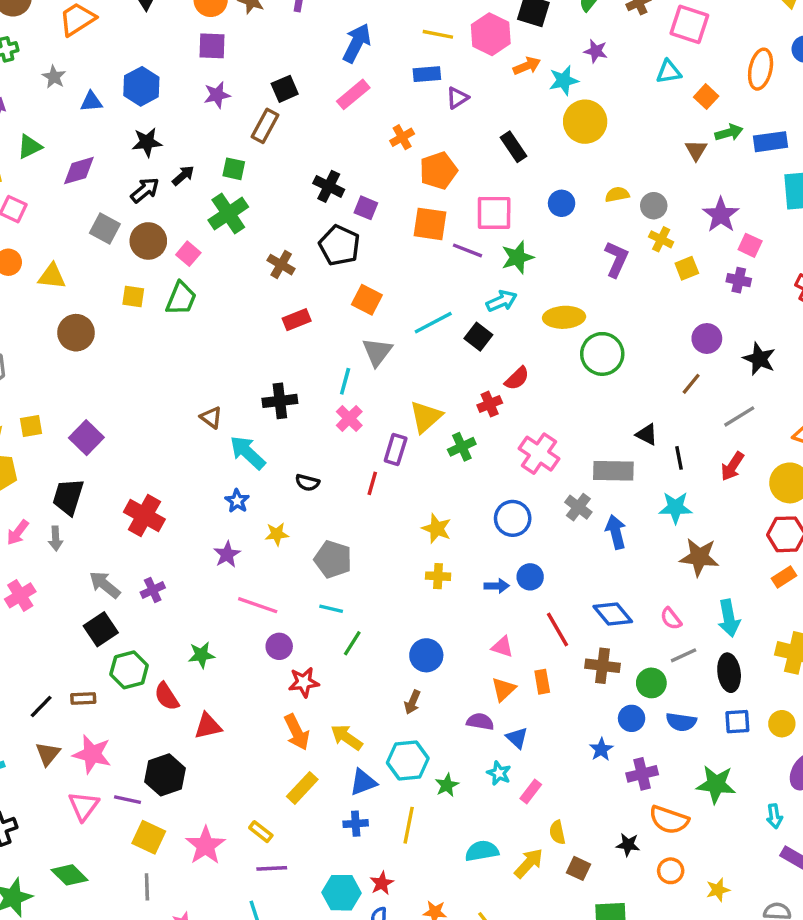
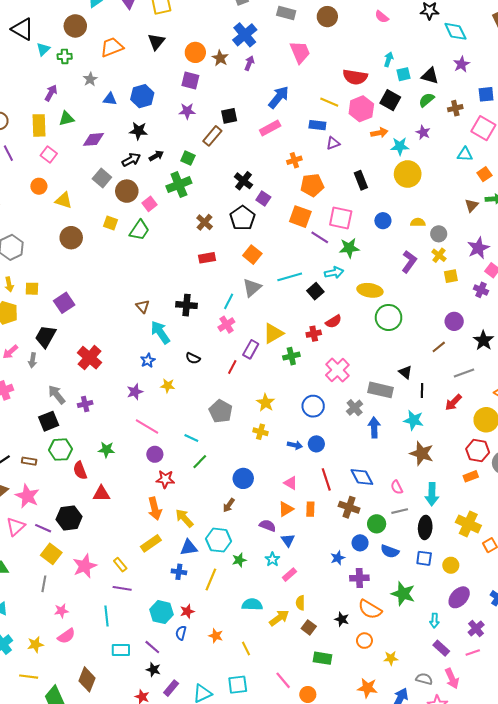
gray pentagon: (333, 559) -> (221, 411), moved

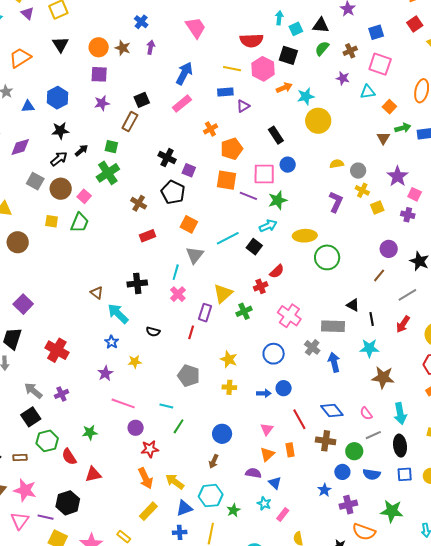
blue cross: (245, 35) -> (141, 22), size x0.6
purple star: (423, 132) -> (343, 78), moved
blue circle: (383, 221) -> (288, 165), moved
pink triangle: (291, 483) -> (267, 429), turned 48

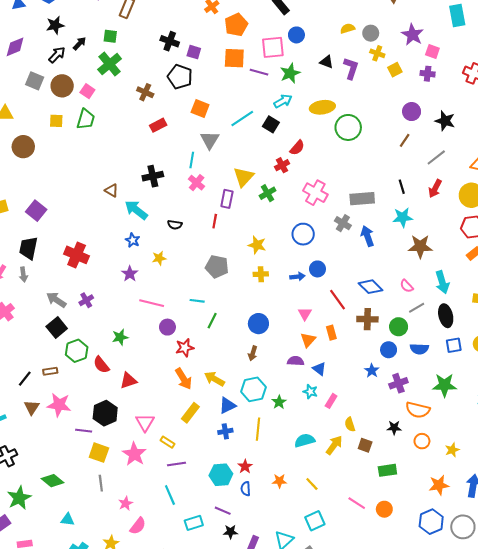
black triangle: (353, 305) -> (327, 62), moved
pink triangle: (20, 521) -> (145, 422), moved

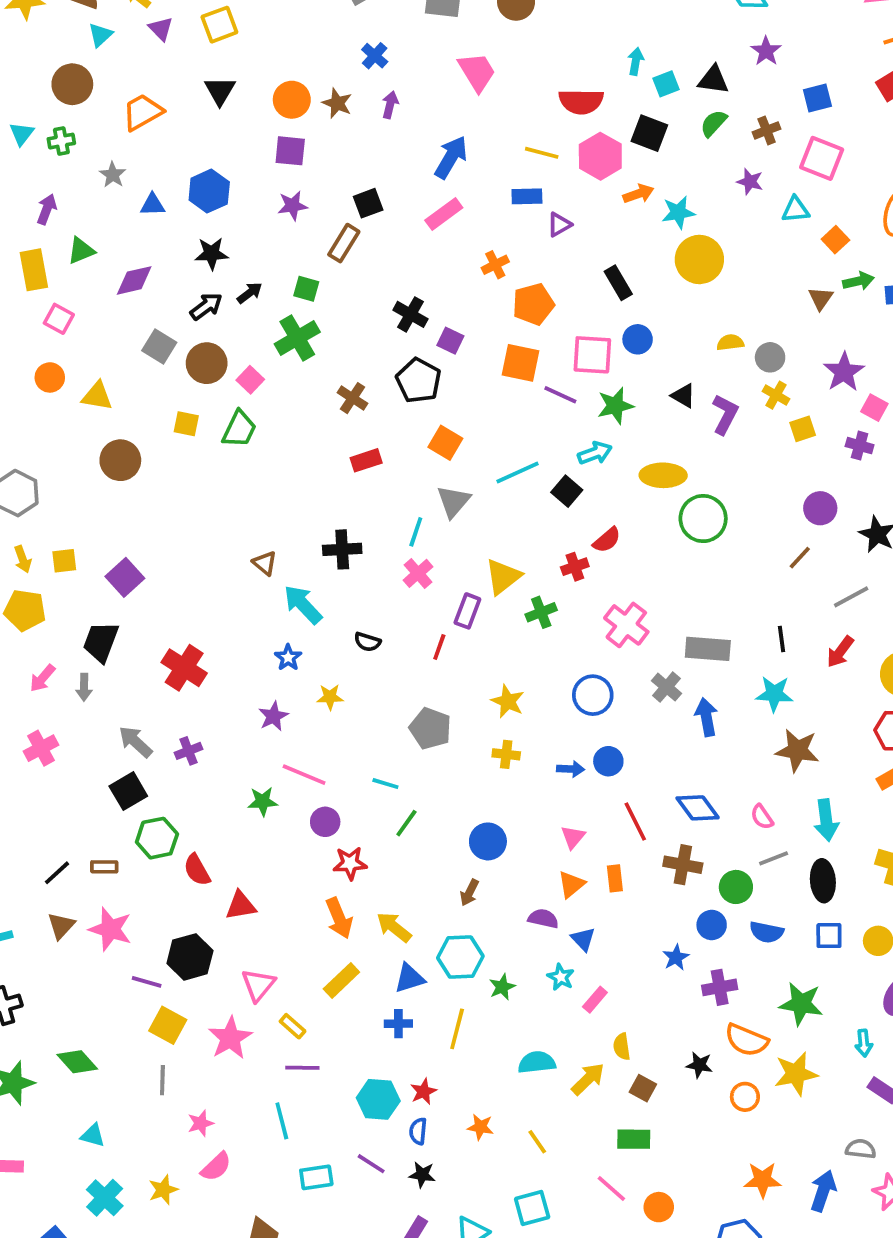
green star: (120, 337) -> (263, 801), moved
yellow star: (452, 450) -> (796, 1074), moved, size x1.6
green rectangle: (387, 470) -> (634, 1139), moved
black star: (230, 532) -> (422, 1175), moved

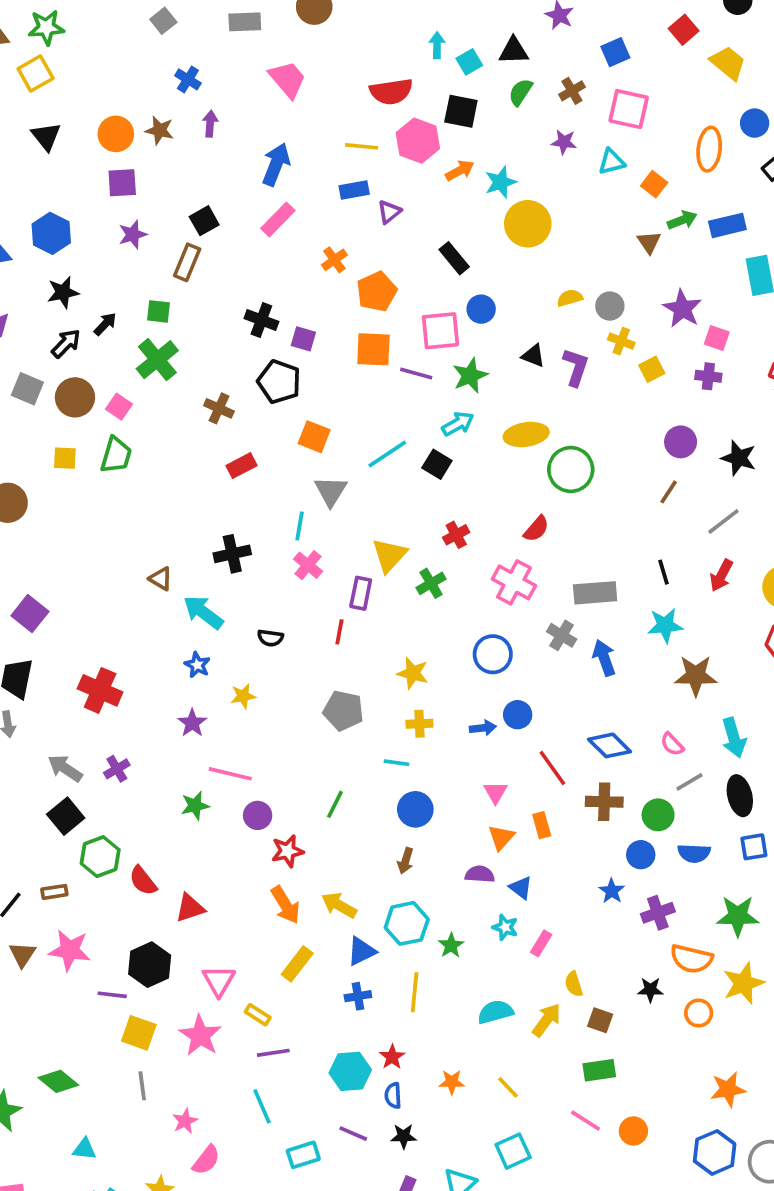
red semicircle: (607, 540) -> (536, 529), moved
cyan line: (385, 784) -> (396, 763), moved

